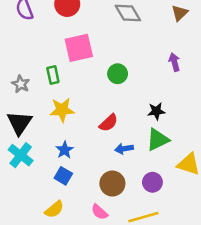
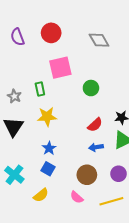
red semicircle: (109, 123) -> (95, 125), moved
cyan cross: (21, 155) -> (14, 175), moved

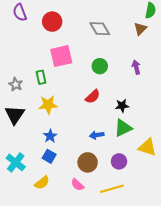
purple semicircle: (17, 37) -> (20, 12), moved
green circle: (91, 88) -> (100, 66), moved
red semicircle: (95, 125) -> (93, 97), moved

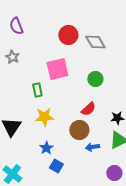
red circle: (52, 22) -> (68, 35), moved
gray star: (16, 84) -> (12, 57), moved
blue square: (49, 156) -> (56, 166), moved
brown circle: (88, 162) -> (79, 130), moved

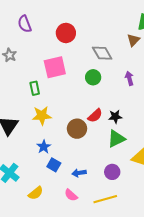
purple semicircle: (16, 26) -> (25, 24), moved
gray diamond: (95, 42) -> (102, 53), moved
red semicircle: (88, 109) -> (95, 116), moved
blue arrow: (92, 147) -> (79, 173), moved

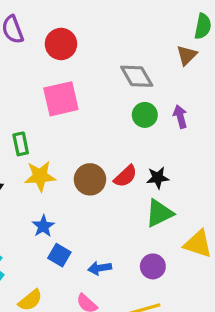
red circle: (66, 33) -> (61, 44), moved
green circle: (93, 77) -> (145, 115), moved
green rectangle: (35, 88) -> (21, 144), moved
brown circle: (77, 129) -> (90, 179), moved

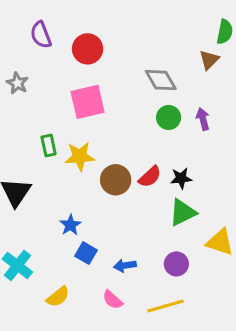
yellow star: (40, 176) -> (80, 156), moved

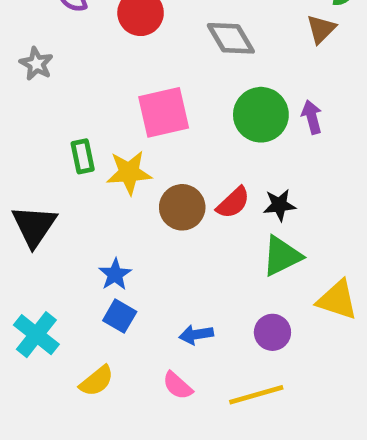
gray diamond: (161, 80) -> (231, 38), moved
pink square: (88, 102) -> (164, 112), moved
green circle: (169, 117) -> (261, 115), size x1.5
blue square: (86, 253) -> (120, 316), moved

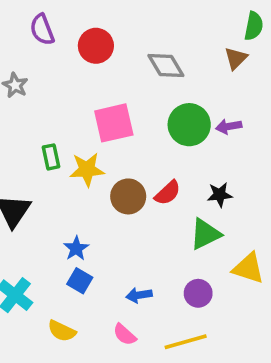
purple arrow: (312, 117) -> (229, 126), turned -85
black star: (279, 205) -> (220, 195), moved
yellow semicircle: (97, 381) -> (62, 331), turned 64

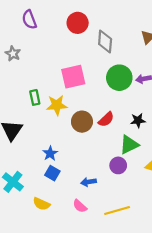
red circle: (96, 46) -> (78, 23), moved
gray diamond: (166, 65) -> (105, 41), turned 35
purple circle: (198, 293) -> (118, 165), moved

